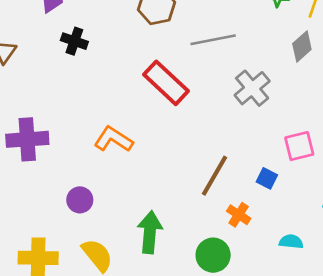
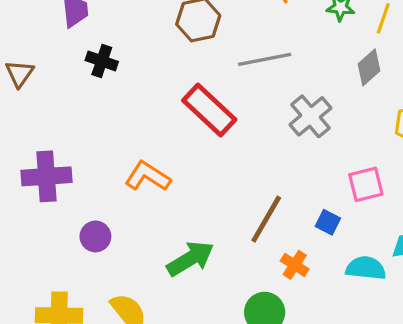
purple circle: (80, 200) -> (95, 236), moved
green arrow: (150, 232) -> (190, 259), moved, turned 54
cyan semicircle: (291, 242) -> (366, 268), moved, size x1.4

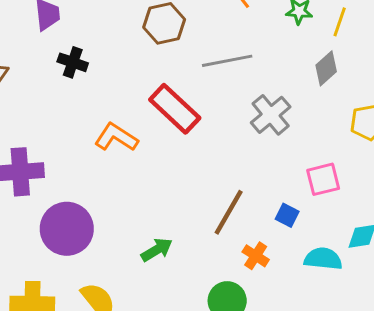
orange L-shape: (148, 176) -> (116, 137), moved
purple circle: (95, 236) -> (67, 229), size x1.8
green arrow: (190, 259) -> (157, 250), size x0.7

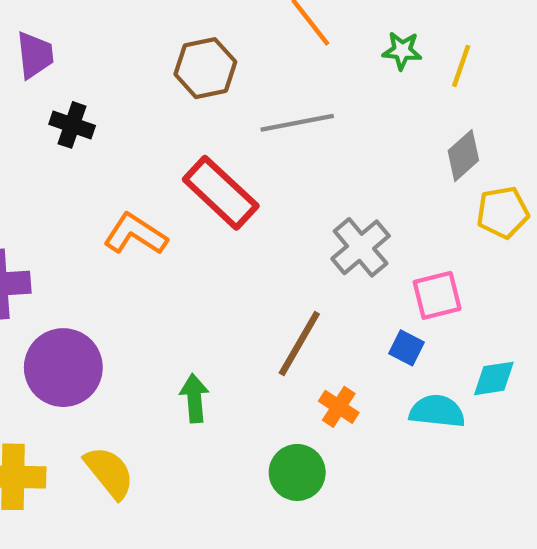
gray diamond: (326, 68) -> (463, 156), moved
gray cross: (271, 115) -> (361, 247), moved
blue square: (287, 215) -> (406, 348), moved
green arrow: (157, 250) -> (194, 398), turned -64

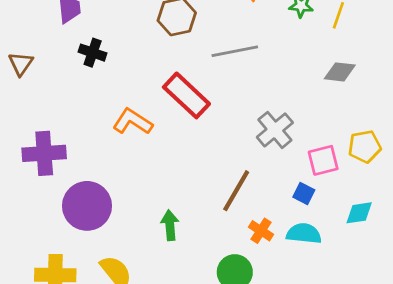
gray diamond: (463, 156) -> (340, 72), turned 48
yellow pentagon: (503, 212) -> (365, 147), moved
cyan semicircle: (437, 411) -> (304, 234), moved

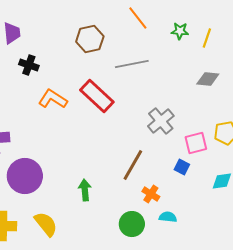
orange L-shape: (133, 122) -> (53, 99), moved
cyan semicircle: (304, 234) -> (168, 217), moved, size x0.7

